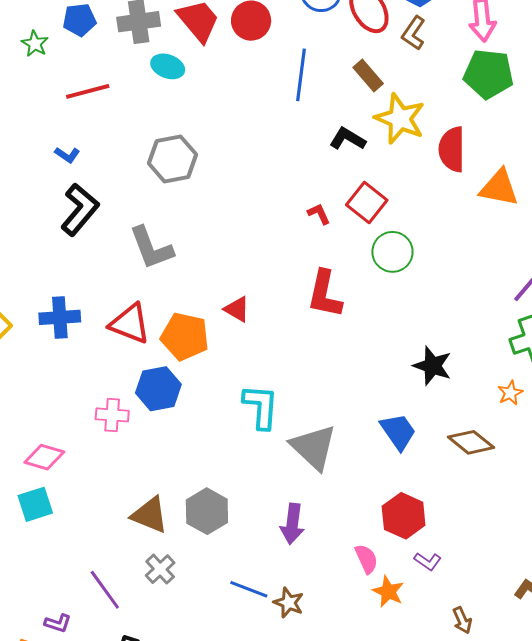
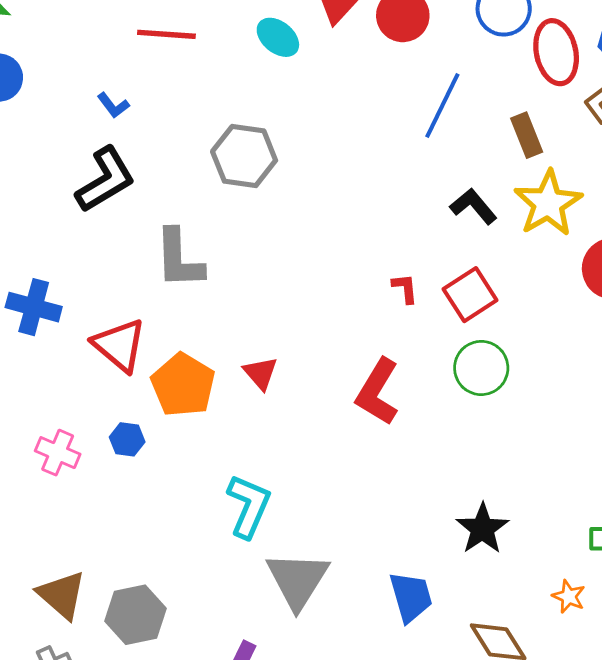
blue hexagon: (158, 389) -> (127, 439), size x0.6
orange star: (510, 393) -> (569, 596), turned 30

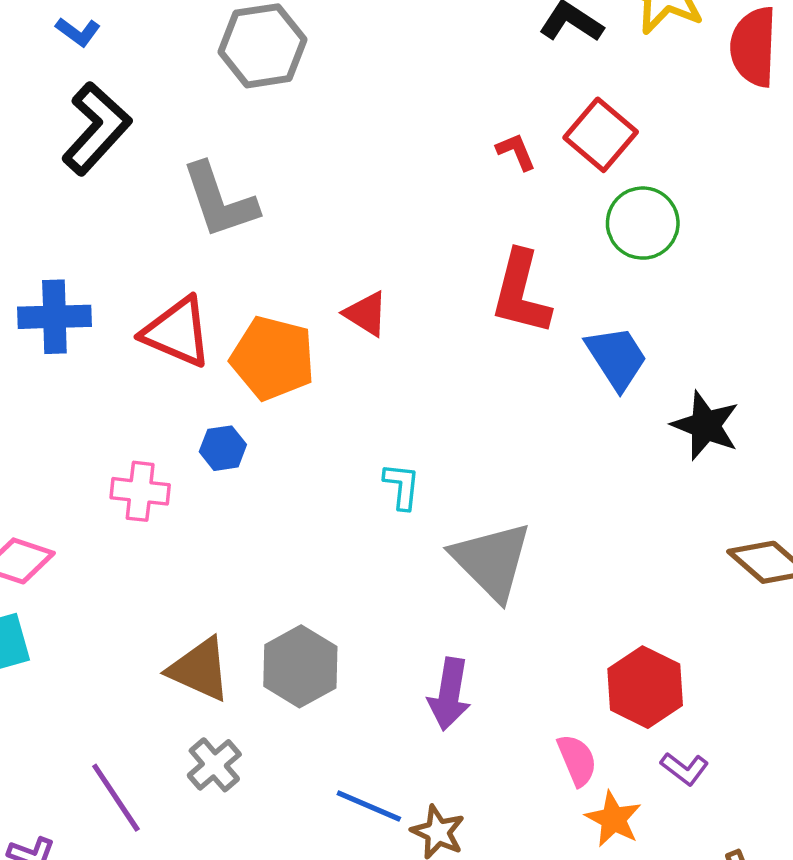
cyan L-shape: (249, 506) -> (402, 486), size x0.6
blue trapezoid: (411, 597) -> (617, 358), moved

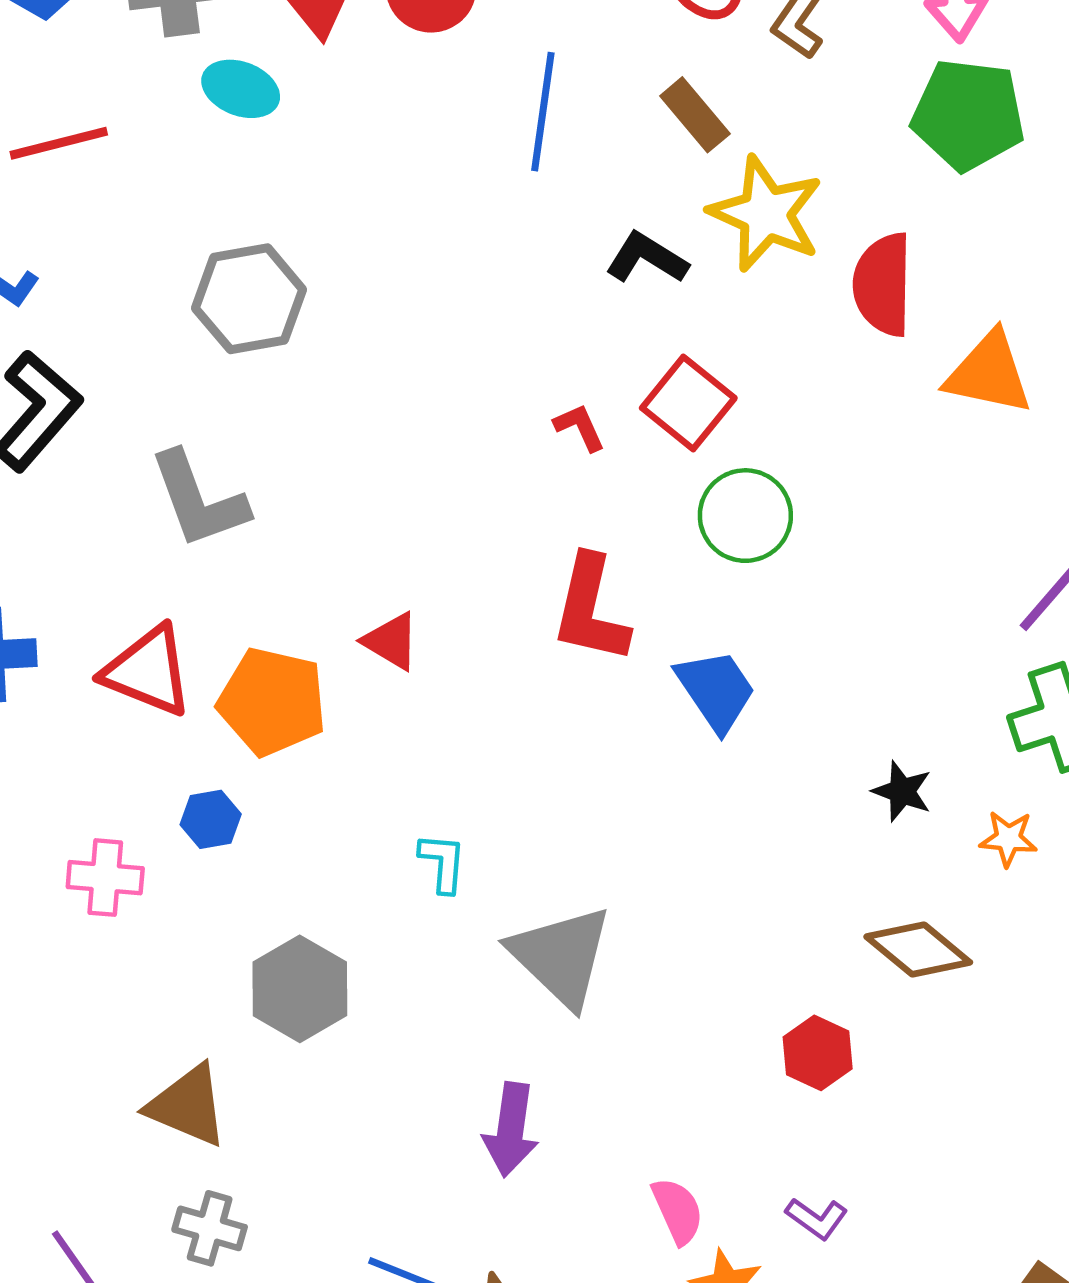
black star: (706, 425) -> (902, 791), moved, size x0.7
gray hexagon: (300, 666) -> (300, 989), moved
red hexagon: (645, 687) -> (818, 1053), moved, size x0.7
gray cross: (214, 765) -> (210, 1228), turned -32

